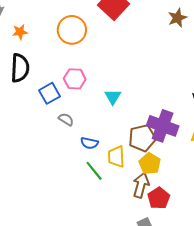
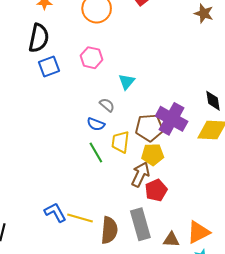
brown star: (177, 18) -> (204, 13), turned 30
blue square: (49, 93) -> (49, 66), moved
gray semicircle: (66, 119) -> (107, 105), moved
yellow pentagon: (150, 164) -> (153, 154), turned 30

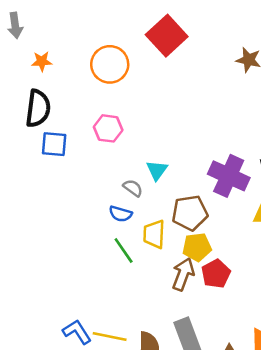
blue square: (49, 66) -> (54, 144), turned 30
cyan triangle: (127, 82) -> (157, 170), moved
purple cross: (172, 119) -> (229, 176), moved
red pentagon: (156, 190) -> (216, 274), moved

